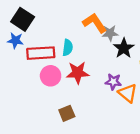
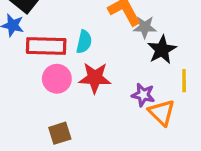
brown square: (67, 113) -> (60, 133), moved

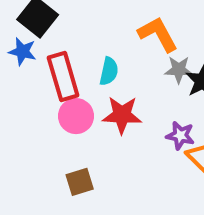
gray star: (145, 27) -> (179, 70), moved
red rectangle: (46, 46) -> (63, 76), turned 72

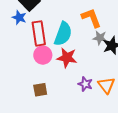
cyan semicircle: (109, 71) -> (63, 34), size x1.6
purple star: (180, 135) -> (85, 84), moved

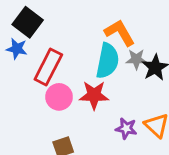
red rectangle: (39, 33) -> (48, 67), turned 45
cyan semicircle: (63, 34) -> (107, 61), moved

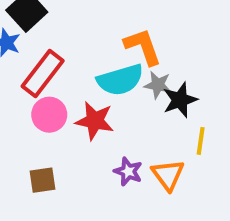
cyan semicircle: (107, 61) -> (120, 80), turned 52

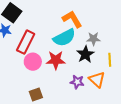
gray star: (158, 85) -> (93, 39), moved
black star: (180, 100) -> (85, 54), moved

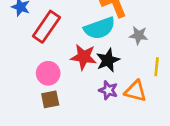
black star: (85, 54) -> (108, 60), moved
pink circle: (33, 62) -> (48, 73), moved
orange triangle: (97, 80) -> (136, 91), turned -36

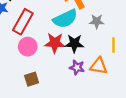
black star: (108, 60) -> (74, 44), turned 30
pink circle: (48, 73) -> (28, 47), moved

